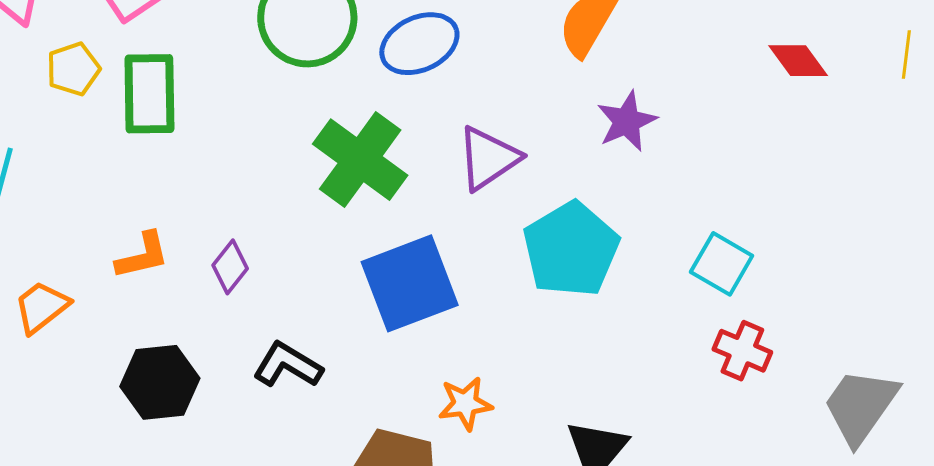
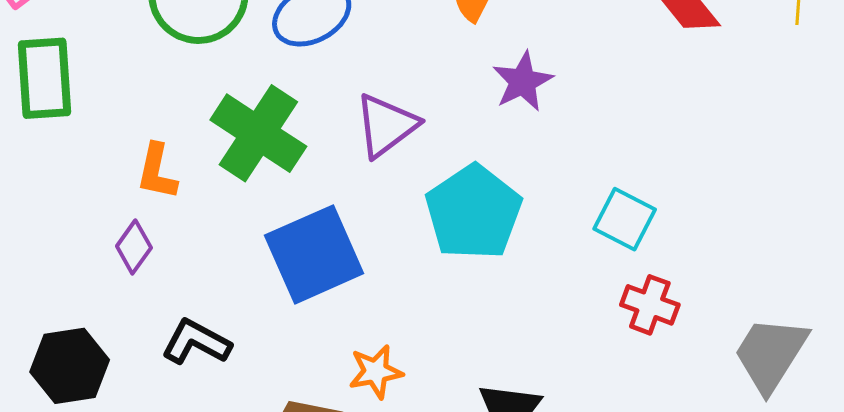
orange L-shape: (142, 256) -> (157, 172), moved, turned 118

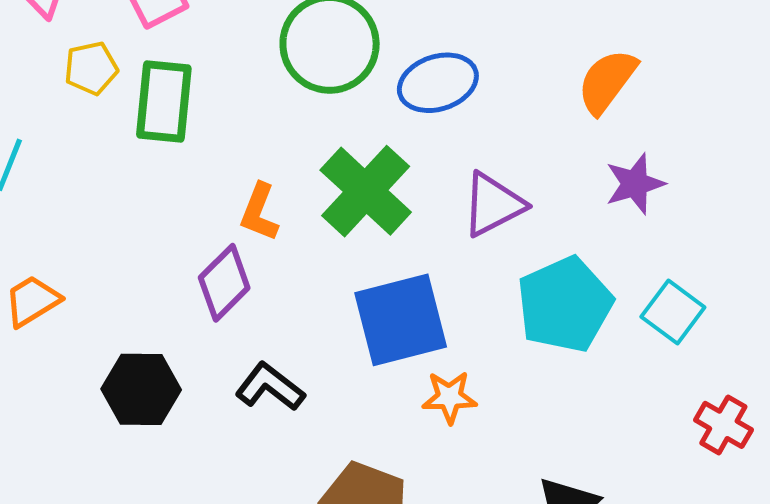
cyan square: (625, 219) -> (673, 312), moved
purple diamond: (134, 247) -> (224, 283), size x1.4
orange star: (376, 372) -> (449, 397), moved

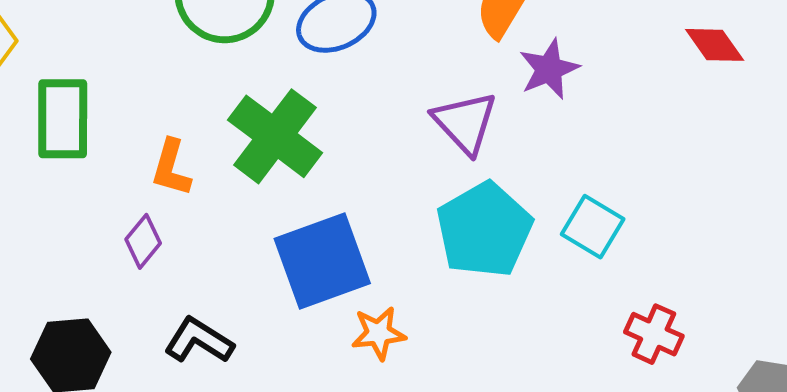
green rectangle: (164, 102) -> (63, 119), moved
purple star: (635, 184) -> (549, 69), moved
purple triangle: (493, 205) -> (465, 123), moved, turned -40
purple diamond: (224, 283) -> (143, 241), size x0.7

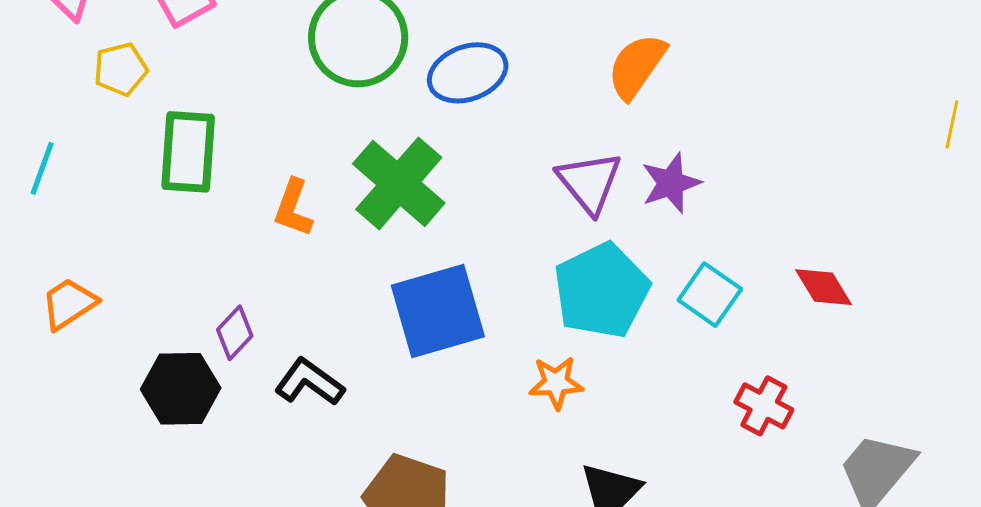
red diamond: (715, 45) -> (823, 287), moved
purple star: (549, 69) -> (671, 183), moved
purple diamond: (143, 241) -> (235, 333), moved
orange star: (379, 333) -> (556, 383), moved

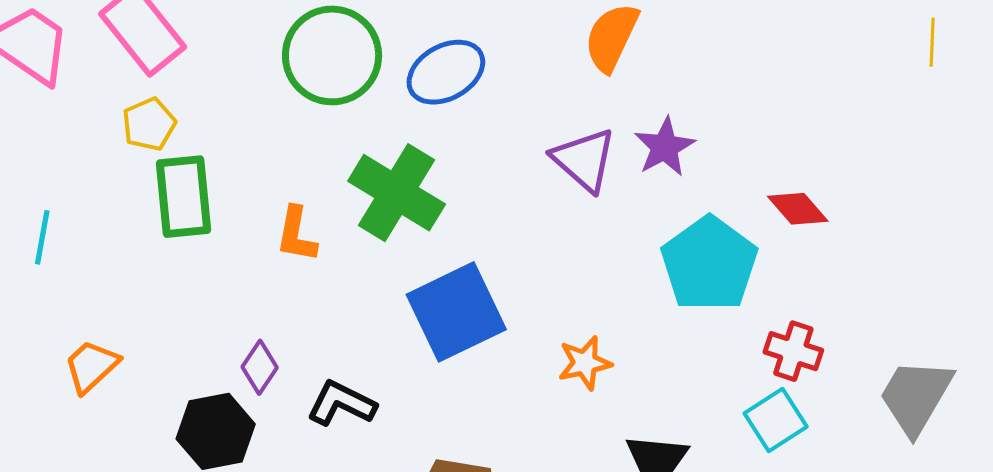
yellow pentagon: (121, 69) -> (149, 124), moved
red diamond: (823, 287) -> (798, 209), moved
cyan pentagon: (601, 291) -> (709, 264), moved
cyan square: (710, 295) -> (776, 420), moved, turned 32

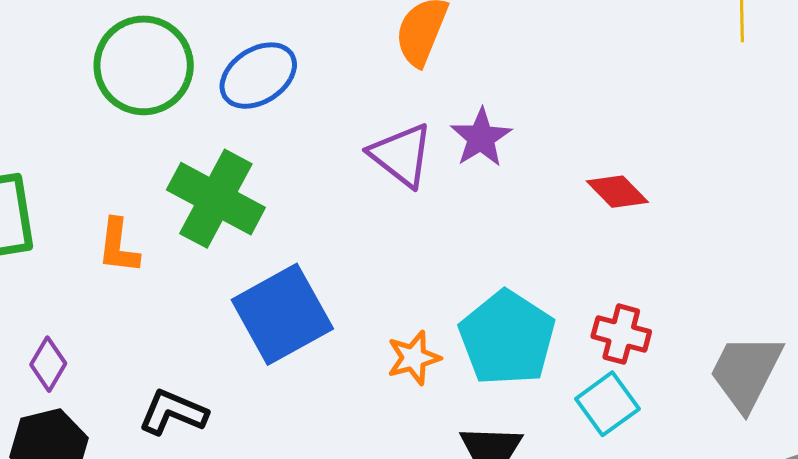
cyan pentagon: (709, 264) -> (507, 338), moved
purple diamond: (260, 367) -> (48, 364), moved

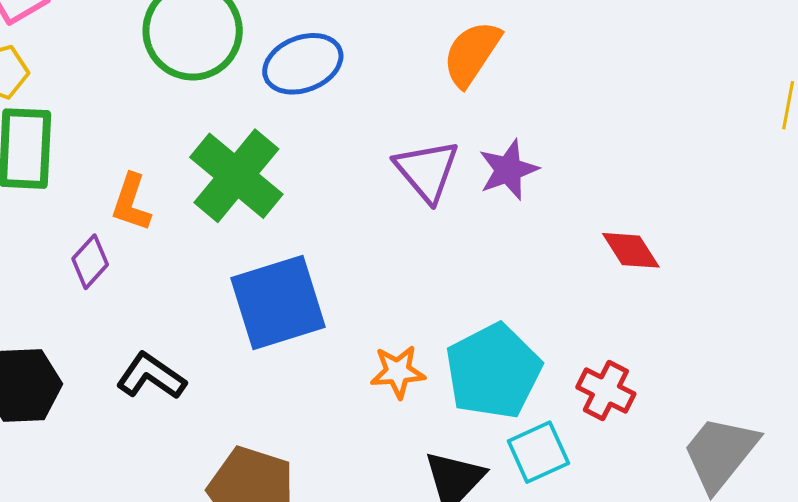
purple diamond: (48, 364) -> (90, 262), moved
cyan square: (607, 404) -> (538, 452), moved

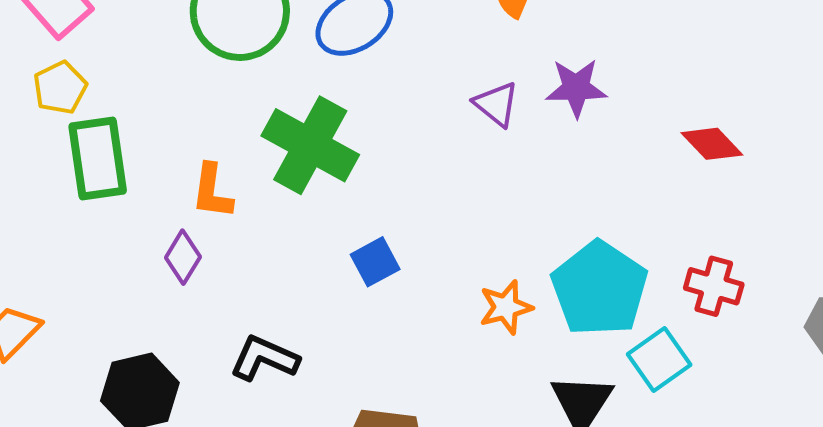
purple star: (508, 170) -> (576, 88), turned 30
purple triangle: (427, 171) -> (496, 104), size x0.7
blue square: (278, 302) -> (375, 262), size x0.5

